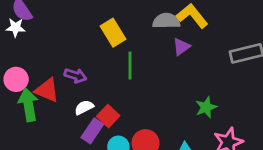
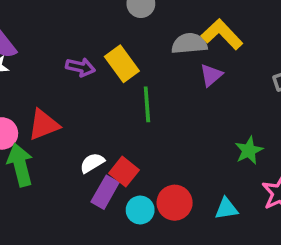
purple arrow: (75, 76) -> (80, 67), moved
red triangle: (47, 90) -> (44, 125), moved, turned -40

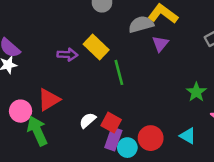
purple rectangle: (105, 192) -> (113, 139), moved
cyan triangle: (226, 209) -> (188, 136), turned 48

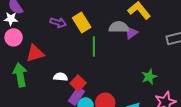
gray semicircle: (141, 24) -> (119, 27), moved
pink circle: (21, 111) -> (14, 37), moved
white semicircle: (88, 120) -> (61, 77), turned 32

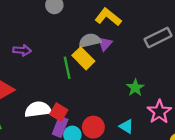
yellow rectangle: (82, 22) -> (83, 58), moved
white semicircle: (61, 77) -> (38, 109), size x1.6

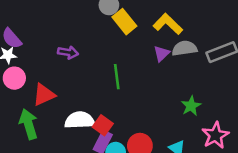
gray semicircle: (90, 41) -> (185, 48), moved
yellow rectangle: (83, 58) -> (124, 22), moved

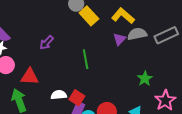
purple arrow: (68, 52) -> (46, 43), turned 126
red triangle: (44, 95) -> (30, 77), turned 30
white semicircle: (80, 120) -> (59, 95), size x0.7

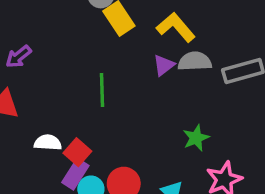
purple arrow: (46, 43) -> (19, 57), moved

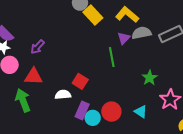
green line: (102, 90) -> (112, 57), moved
red square: (77, 152) -> (80, 81), moved

